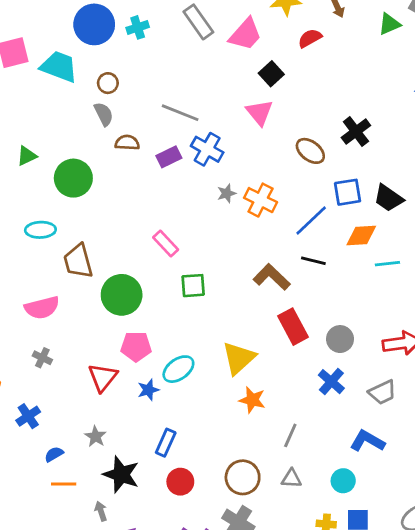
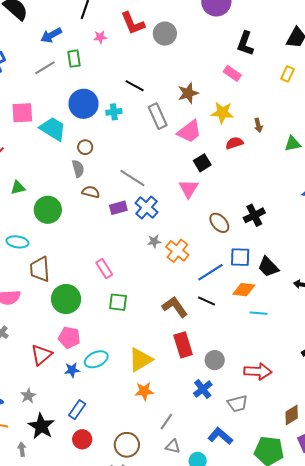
orange star: (252, 400) -> (144, 391), turned -30
gray triangle: (291, 478) -> (173, 446), moved

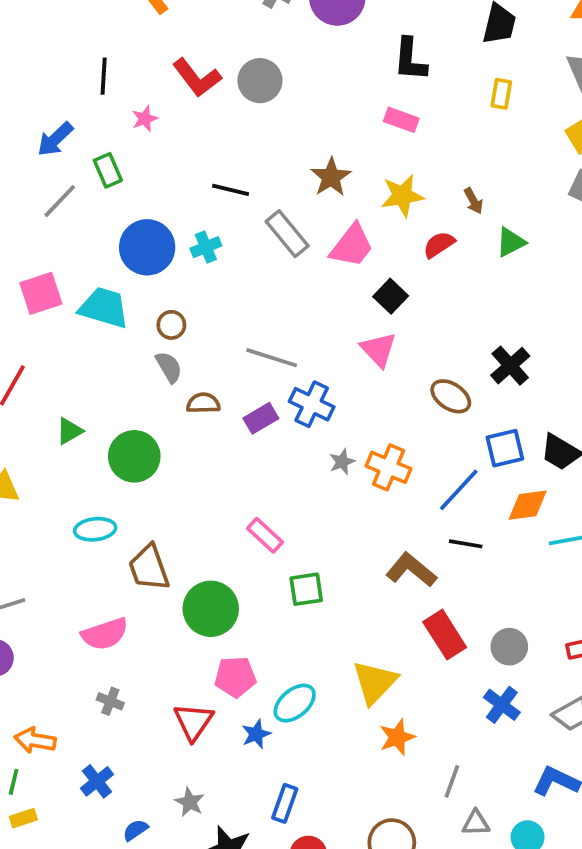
green triangle: (293, 144) -> (511, 242), moved

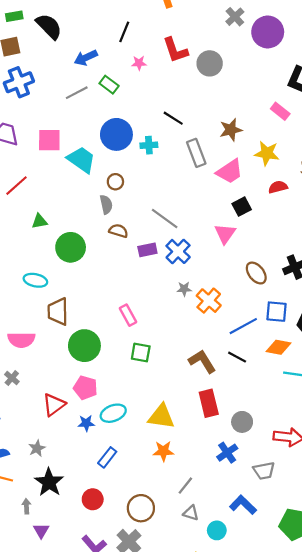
green rectangle: (108, 170) -> (109, 85), turned -48
yellow triangle: (375, 682) -> (161, 417), turned 36
blue rectangle: (285, 803) -> (107, 457), moved

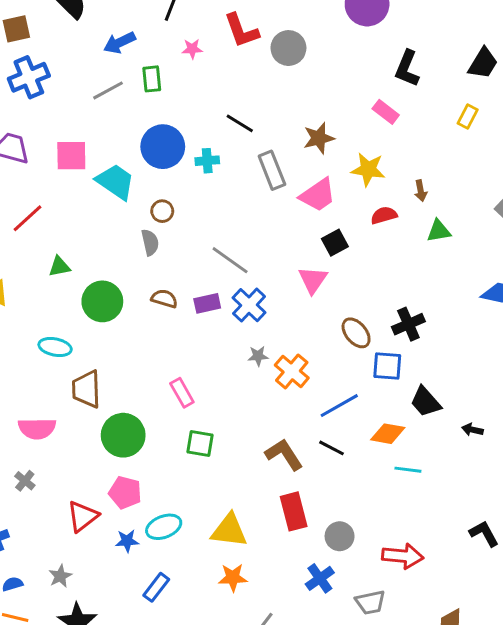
green rectangle: (109, 85) -> (152, 79), turned 48
brown semicircle: (118, 231) -> (164, 299), moved
blue square: (277, 312) -> (387, 366), moved

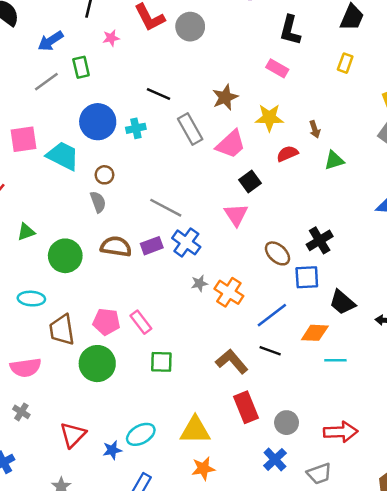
brown semicircle: (164, 299) -> (116, 247), size x1.4
pink pentagon: (125, 493) -> (106, 322), moved

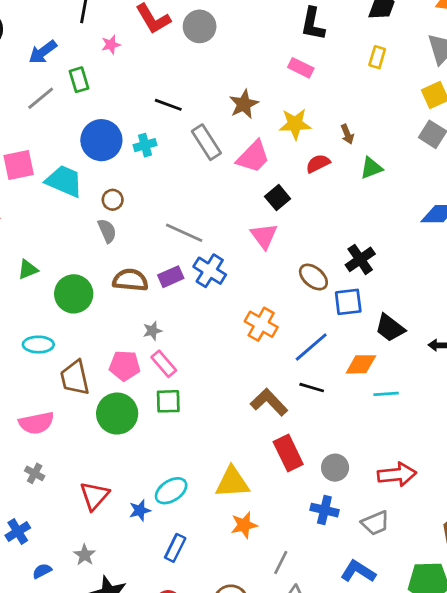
gray star: (199, 283) -> (152, 331), moved
green square: (161, 362) -> (168, 401), moved
blue cross: (275, 459) -> (324, 510), turned -30

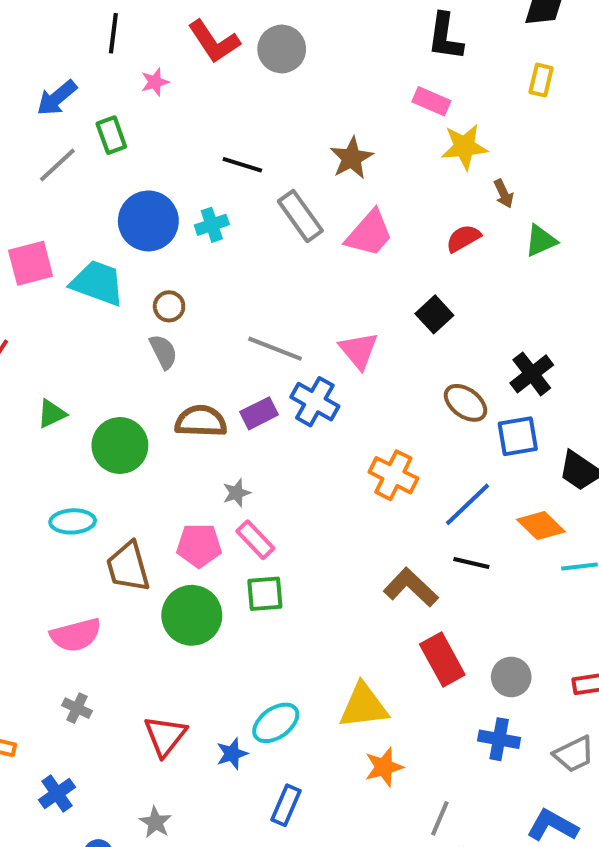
yellow star: (295, 124) -> (464, 147), moved
black square: (278, 198) -> (434, 314), moved
pink triangle: (264, 236) -> (359, 350), moved
orange diamond: (361, 364) -> (541, 526), turned 48

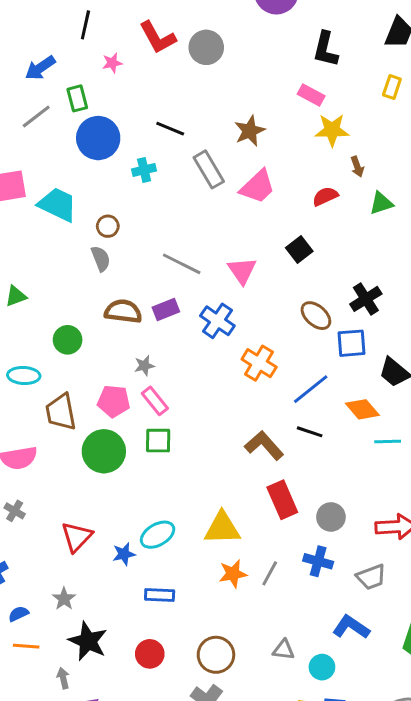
blue circle: (148, 221) -> (98, 138), moved
blue cross: (315, 402) -> (217, 321), moved
green circle: (120, 446) -> (68, 340), moved, size x0.7
blue rectangle: (286, 805) -> (160, 595), turned 64
gray line: (440, 818) -> (270, 573), moved

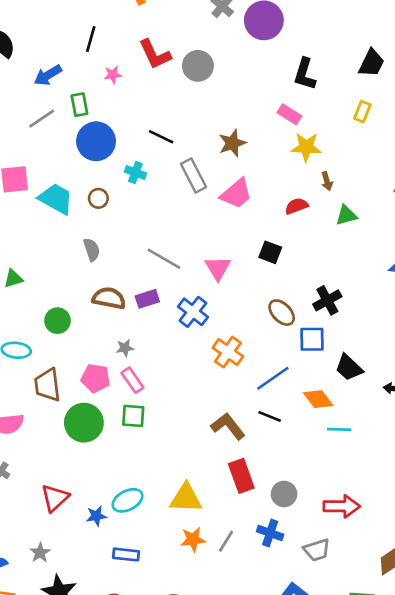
cyan cross: (144, 170) -> (135, 172), turned 30
brown circle: (108, 226) -> (98, 198), moved
black square: (299, 250) -> (270, 252), turned -35

